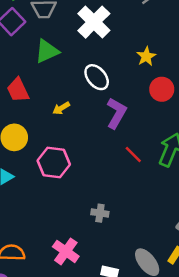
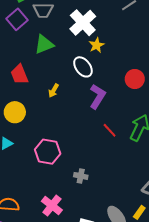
yellow star: (146, 56) -> (97, 45), moved
yellow arrow: (61, 108) -> (54, 91), turned -32
pink hexagon: (54, 162) -> (48, 152), moved

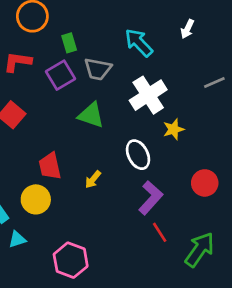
green triangle: (44, 44) -> (91, 115), turned 30
yellow star: (97, 45) -> (174, 129), moved
red trapezoid: (19, 74) -> (50, 166), moved
red line: (110, 130) -> (160, 232), moved

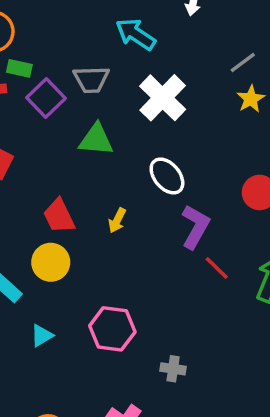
green rectangle: (69, 43) -> (19, 68), moved, turned -48
yellow star: (174, 129) -> (251, 99), moved
cyan triangle: (17, 239) -> (42, 336), moved

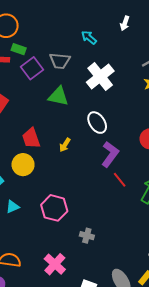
cyan arrow: (136, 34) -> (89, 37), size x0.7

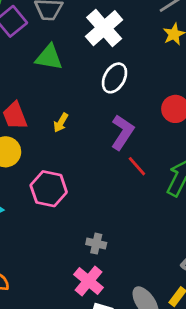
white ellipse: (97, 123) -> (114, 78), moved, turned 65
pink hexagon: (54, 208) -> (49, 189), moved
pink cross: (55, 264) -> (88, 281), moved

